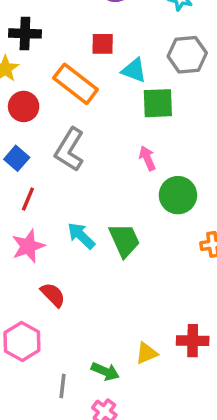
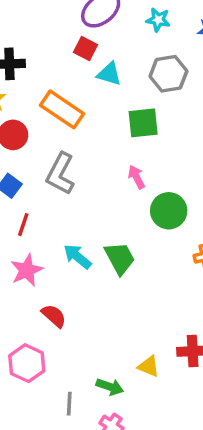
red square: (103, 44) -> (86, 49), moved, turned 30
cyan triangle: (134, 70) -> (109, 74), moved
yellow triangle: (147, 353) -> (149, 366), turned 50

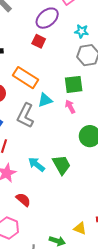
cyan star: (158, 20) -> (81, 31), moved
cyan triangle: (109, 74) -> (45, 100), moved, turned -35
pink arrow: (136, 177) -> (70, 107), moved

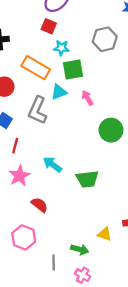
cyan star: (81, 31) -> (61, 48), moved
green square: (74, 84) -> (73, 70), moved
green trapezoid: (61, 165) -> (87, 179), moved, turned 115

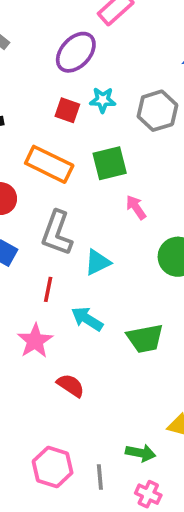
red square: (49, 26) -> (67, 110), moved
cyan star: (61, 48) -> (103, 100), moved
cyan triangle: (59, 92) -> (98, 262), moved
red line: (15, 146) -> (48, 289), moved
pink hexagon: (24, 237) -> (53, 467), moved

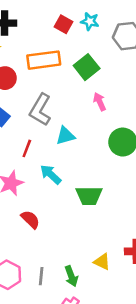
green square: (110, 163) -> (87, 67), turned -35
orange rectangle: (49, 164) -> (44, 60), turned -44
green arrow: (141, 453) -> (71, 276), turned 48
gray line: (100, 477) -> (41, 276), moved

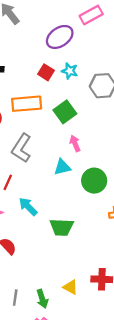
cyan triangle: (65, 136) -> (62, 167), moved

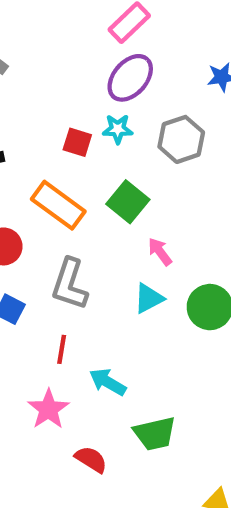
purple ellipse: (60, 37) -> (130, 78), moved
orange rectangle: (27, 104) -> (58, 205), turned 56
green trapezoid: (62, 227) -> (155, 434), moved

